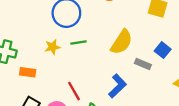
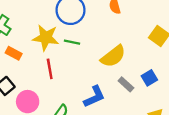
yellow star: (52, 47) -> (46, 38), size x1.6
red line: (74, 91) -> (50, 69), moved

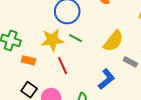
green line: (72, 42) -> (76, 38), turned 32

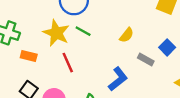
yellow star: (52, 40) -> (56, 33), turned 30
yellow semicircle: (113, 41) -> (127, 35), size x0.6

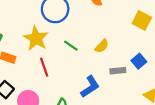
green line: (83, 31) -> (71, 46), moved
gray rectangle: (146, 59) -> (118, 71), turned -40

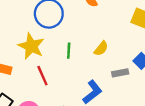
green line: (71, 46) -> (69, 51), turned 64

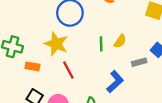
green line: (69, 51) -> (101, 44), moved

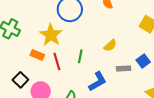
green line: (101, 44) -> (80, 56), moved
orange rectangle: (32, 66) -> (37, 55), moved

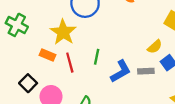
yellow semicircle: (110, 45) -> (155, 47), moved
blue L-shape: (97, 82) -> (121, 71), moved

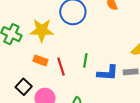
yellow star: (63, 32) -> (42, 30), moved, turned -30
blue L-shape: (121, 71) -> (108, 73), turned 35

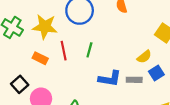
green line: (85, 60) -> (89, 50), moved
red line: (61, 67) -> (64, 51), moved

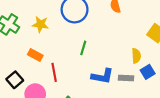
yellow star: (45, 27) -> (40, 24), size x0.7
red line: (64, 51) -> (54, 72), moved
yellow semicircle: (144, 57) -> (136, 56), turned -56

